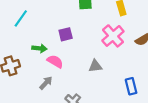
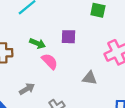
gray arrow: (46, 83) -> (27, 89), moved

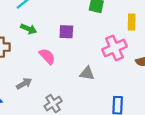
green arrow: (38, 43) -> (29, 29), moved

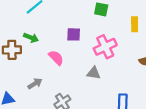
green arrow: (29, 29) -> (31, 38), moved
pink cross: (114, 48) -> (105, 47), moved

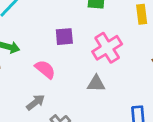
gray arrow: (35, 84) -> (36, 102), moved

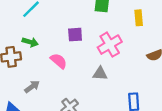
gray arrow: (36, 102) -> (32, 87), moved

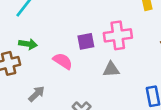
purple square: (75, 35) -> (86, 41), moved
pink cross: (110, 45) -> (118, 35), turned 30

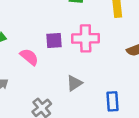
gray triangle: (111, 69) -> (74, 83), moved, turned -36

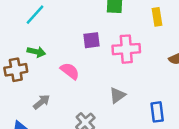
purple square: (54, 41) -> (92, 40), moved

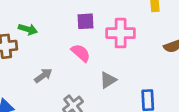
pink semicircle: (70, 71) -> (81, 53), moved
gray arrow: (42, 102) -> (43, 76), moved

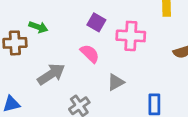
purple square: (86, 21) -> (96, 22), turned 30
gray arrow: (43, 76) -> (51, 74), size x1.5

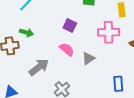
pink cross: (131, 36) -> (109, 32), moved
gray triangle: (116, 82) -> (88, 58), moved

